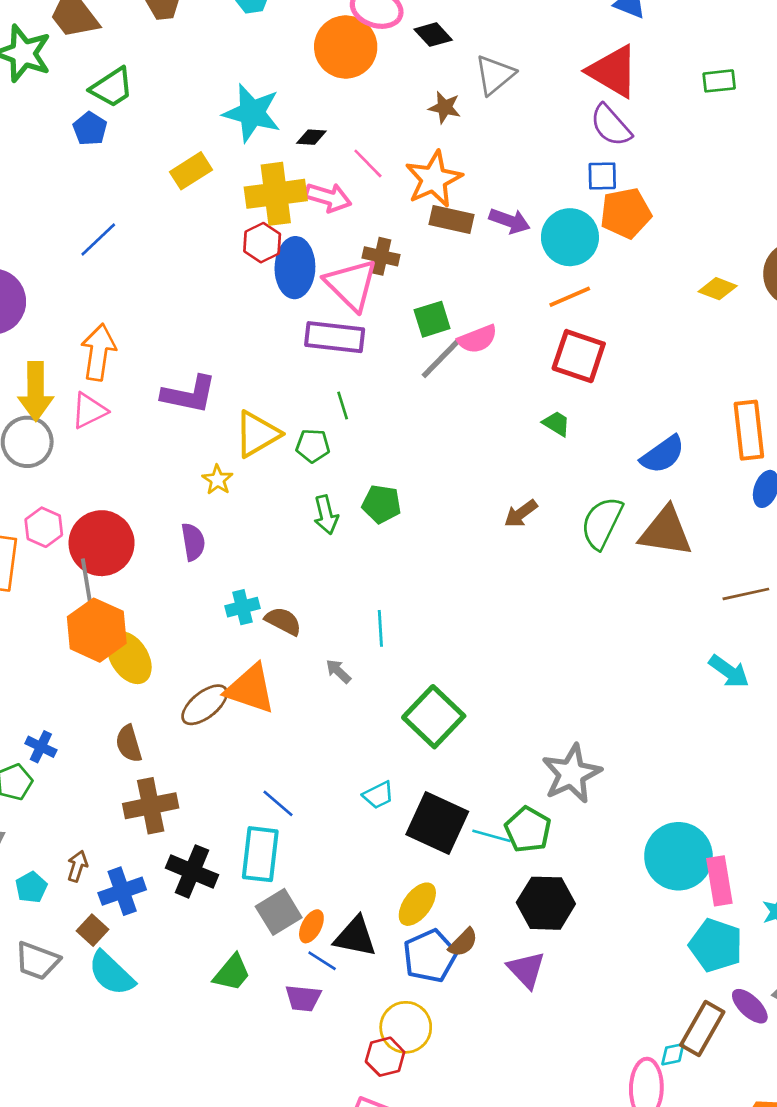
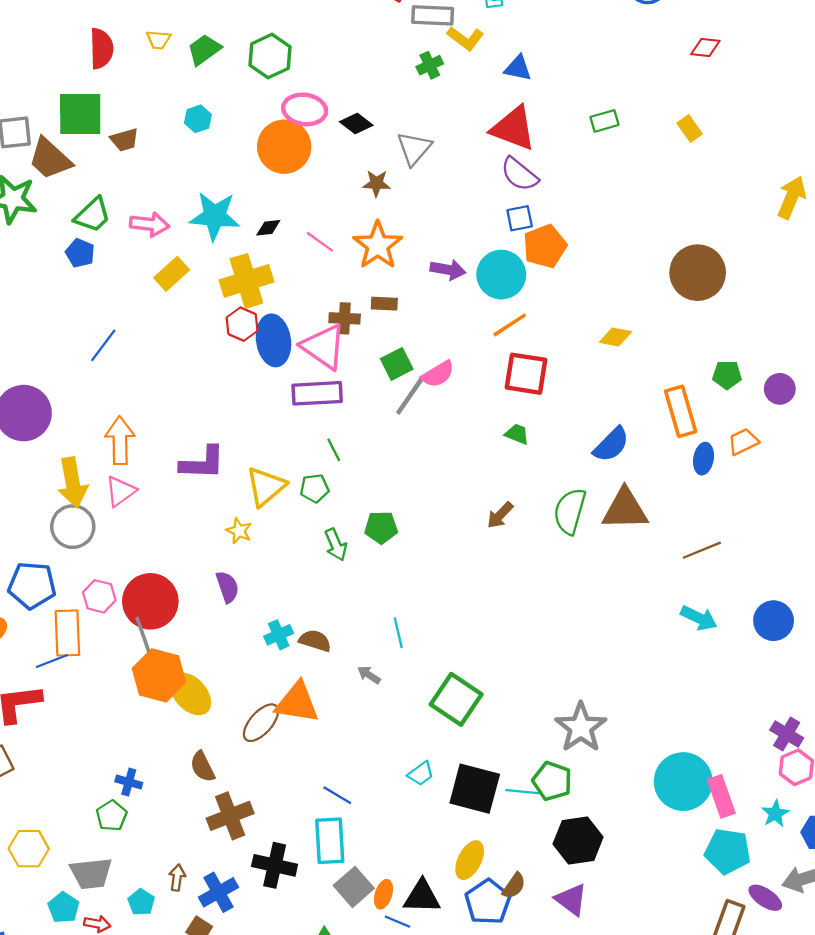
pink arrow: (328, 197) -> (150, 224), moved
brown rectangle: (452, 219) -> (384, 304), moved, size x0.7
yellow diamond: (718, 289) -> (615, 337), moved

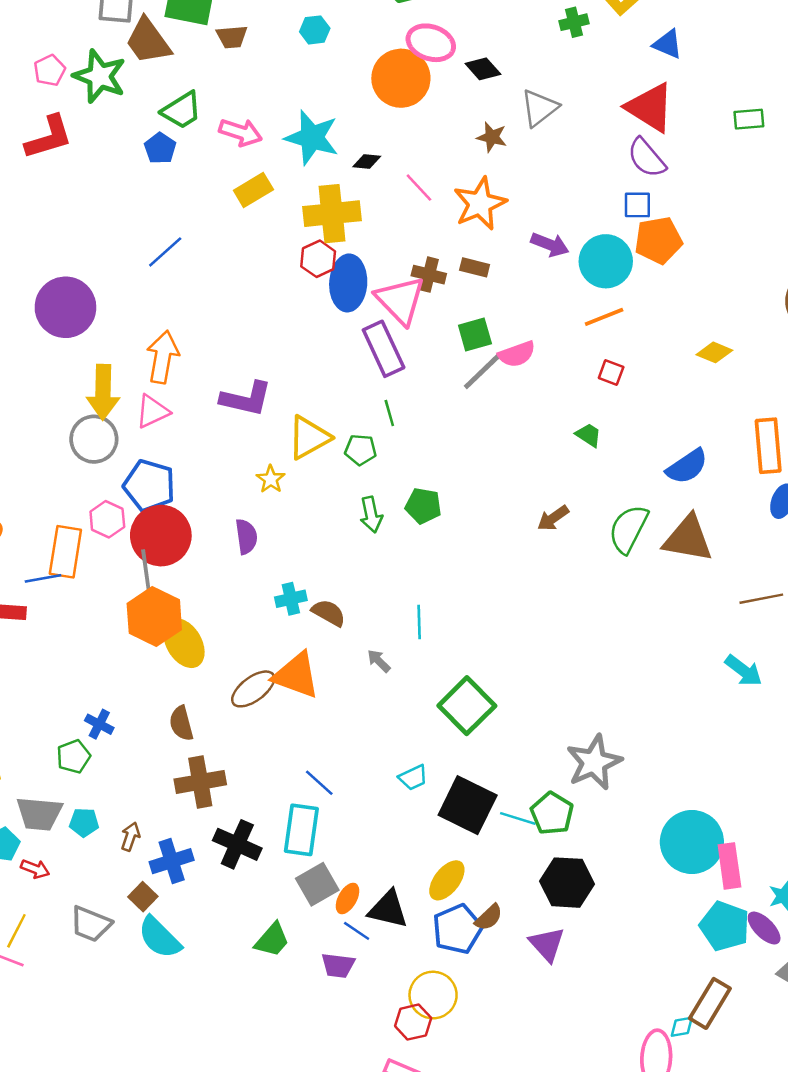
red square: (526, 374) -> (611, 372), size x0.5
purple rectangle: (317, 393) -> (384, 349), turned 57
blue pentagon: (32, 585) -> (149, 486), moved
purple ellipse: (765, 898) -> (764, 928), moved
cyan pentagon: (141, 902) -> (84, 823), moved, turned 30

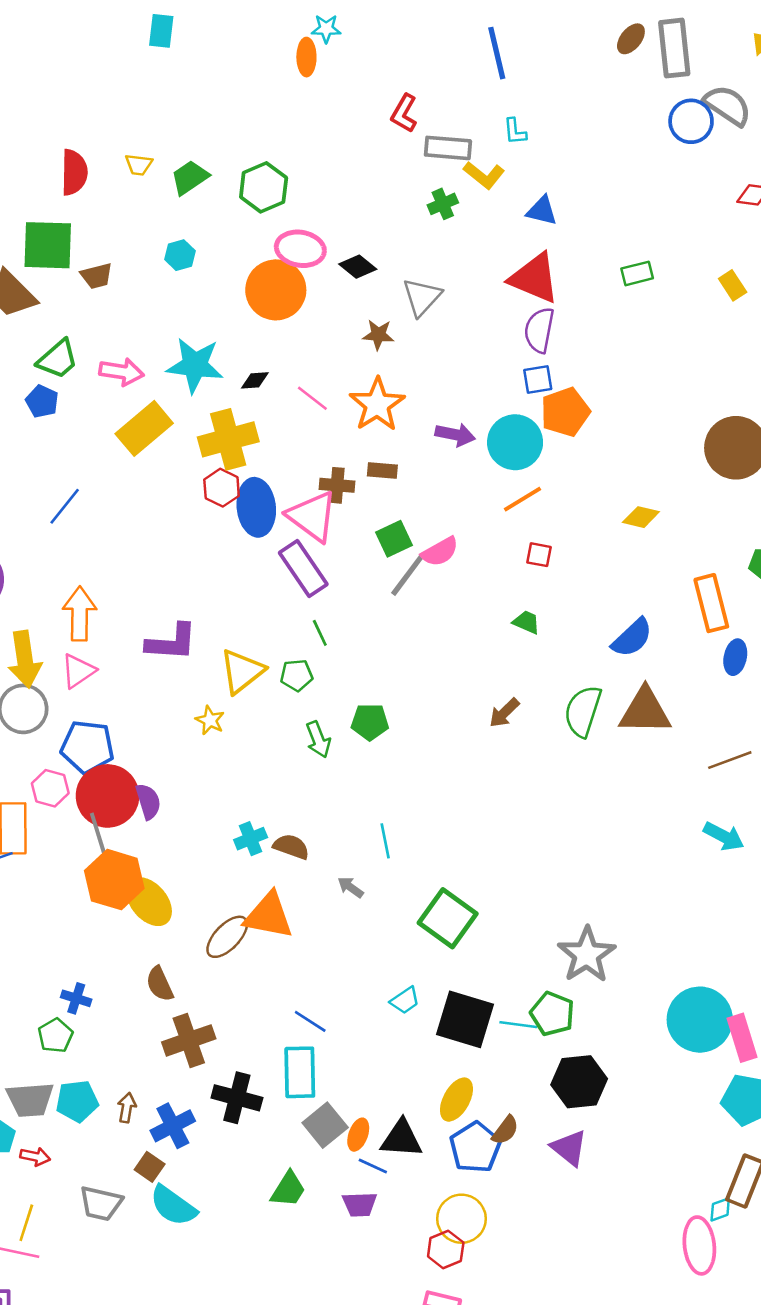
purple semicircle: (647, 158) -> (539, 330), turned 60
yellow rectangle: (253, 190) -> (144, 428), size x1.4
purple semicircle: (246, 537) -> (148, 801), moved
cyan pentagon: (84, 823) -> (77, 1101), size x1.4

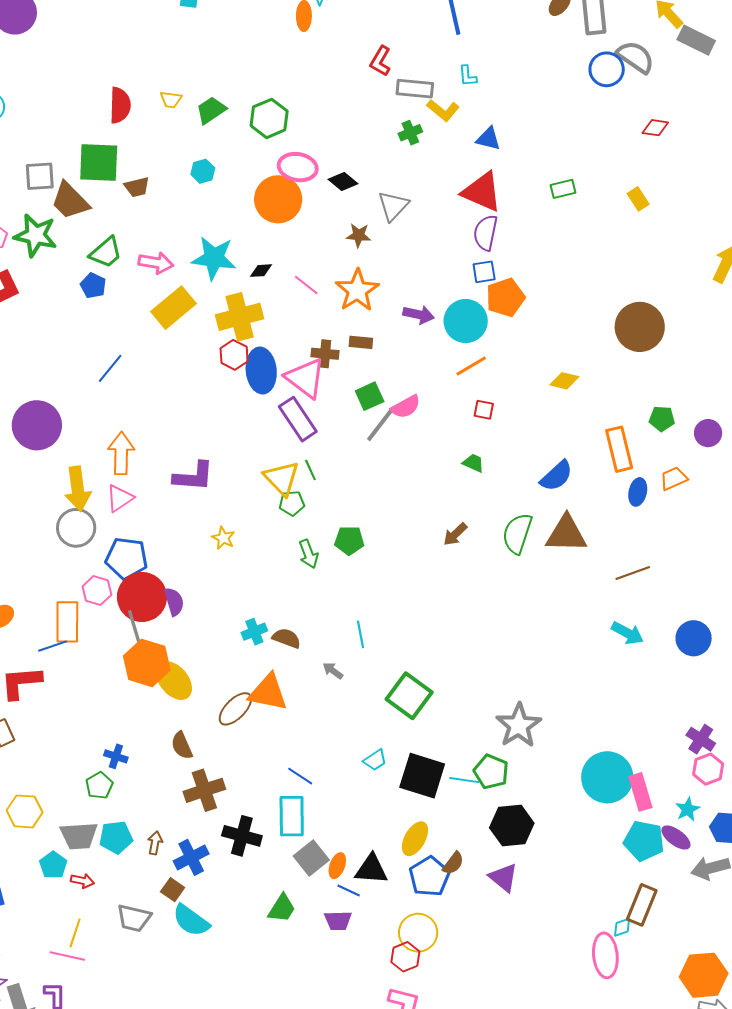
yellow triangle: (242, 671) -> (282, 478), moved, turned -36

